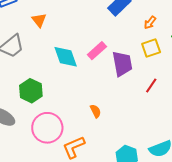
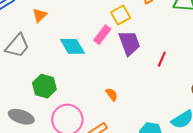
orange triangle: (39, 20) -> (40, 15), turned 35
yellow square: (151, 48) -> (121, 15), moved

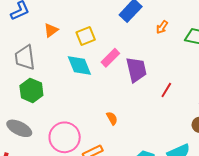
yellow square: (121, 15) -> (86, 36), moved
gray trapezoid: (17, 46) -> (25, 58), turned 124
green hexagon: (44, 86) -> (31, 90), moved

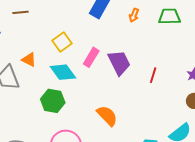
orange triangle: (51, 30) -> (29, 60), moved, turned -42
green hexagon: (31, 90) -> (53, 101), moved
orange semicircle: (112, 118) -> (107, 116), size x1.6

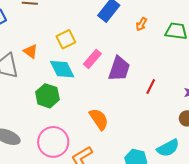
purple trapezoid: (119, 63) -> (119, 69), turned 36

